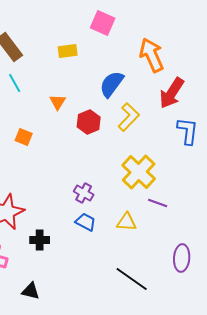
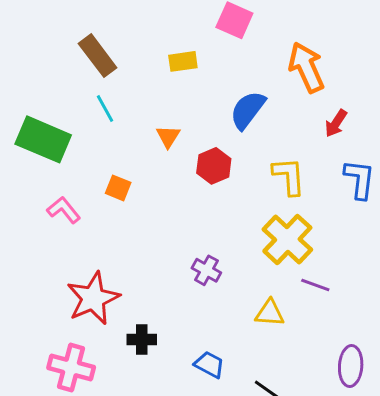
red arrow: (172, 93) -> (336, 123), size x0.6
yellow L-shape: (129, 117) -> (289, 176), moved, turned -48
blue trapezoid: (86, 222) -> (209, 365), moved

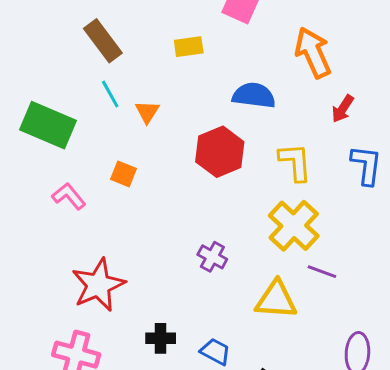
blue semicircle: (248, 110) -> (254, 95), turned 60
orange triangle: (168, 136) -> (147, 112), moved
red hexagon: (214, 166) -> (220, 152), size x1.4
yellow triangle: (270, 313) -> (276, 300), size x1.4
black cross: (142, 340) -> (161, 338), moved

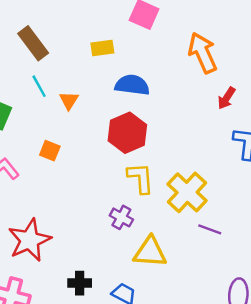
blue semicircle: (254, 95) -> (132, 85), moved
yellow L-shape: (295, 162) -> (140, 178), moved
yellow triangle: (276, 300) -> (150, 252), moved

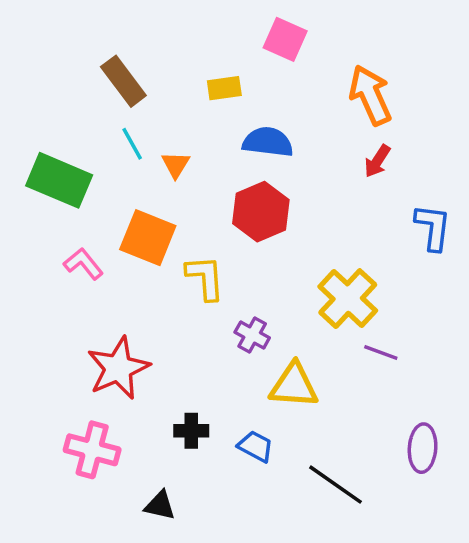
red arrow: (226, 98) -> (377, 161), moved
orange square: (50, 151) -> (148, 238), size x1.8
yellow L-shape: (140, 178) -> (205, 278), moved

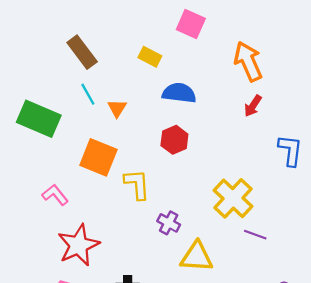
yellow rectangle: (224, 88) -> (150, 57), turned 35
red hexagon: (261, 212) -> (174, 140), size x0.7
pink L-shape: (83, 264) -> (55, 195), moved

